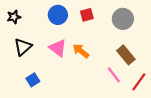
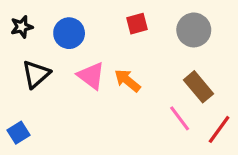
blue circle: (58, 15) -> (69, 33), moved
blue square: (33, 80) -> (19, 133), moved

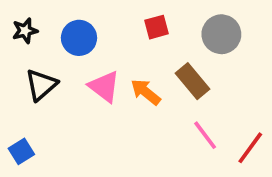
brown rectangle: (199, 87) -> (193, 81), moved

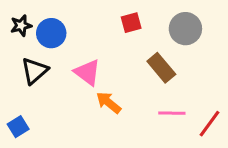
blue circle: (79, 38) -> (51, 33), moved
orange arrow: (146, 92) -> (109, 103), moved
pink line: (205, 135) -> (172, 113), turned -52

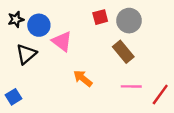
gray circle: (185, 29) -> (129, 21), moved
pink triangle: (87, 72) -> (62, 41), moved

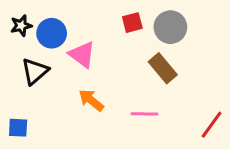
orange arrow: (83, 78) -> (91, 100), moved
pink line: (131, 86) -> (145, 114), moved
blue square: (14, 97) -> (18, 128), turned 35

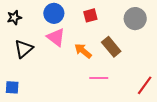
gray circle: (170, 27) -> (135, 19), moved
blue circle: (52, 33) -> (54, 13), moved
orange arrow: (91, 100) -> (83, 51), moved

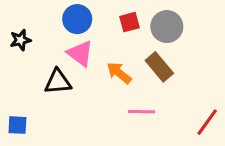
black star: (14, 18) -> (20, 40), moved
gray circle: (135, 19) -> (167, 27), moved
black triangle: (24, 49) -> (58, 82), moved, turned 36

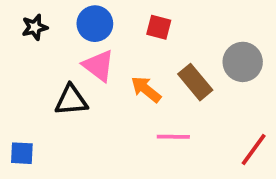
red square: (129, 22) -> (159, 27), turned 30
gray circle: (167, 27) -> (243, 62), moved
black star: (20, 40) -> (35, 27), moved

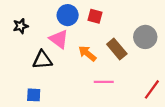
blue circle: (95, 24) -> (68, 15), moved
black star: (35, 27) -> (21, 26), moved
blue square: (22, 153) -> (34, 95), moved

